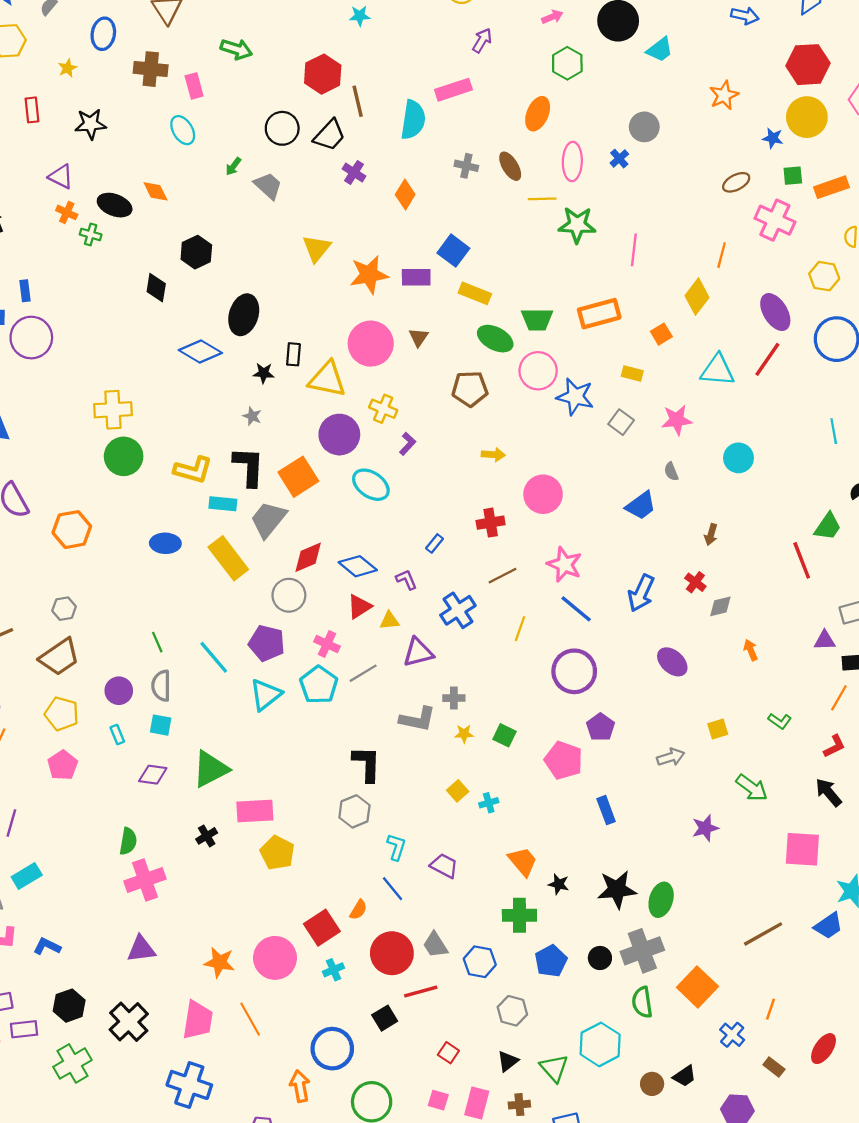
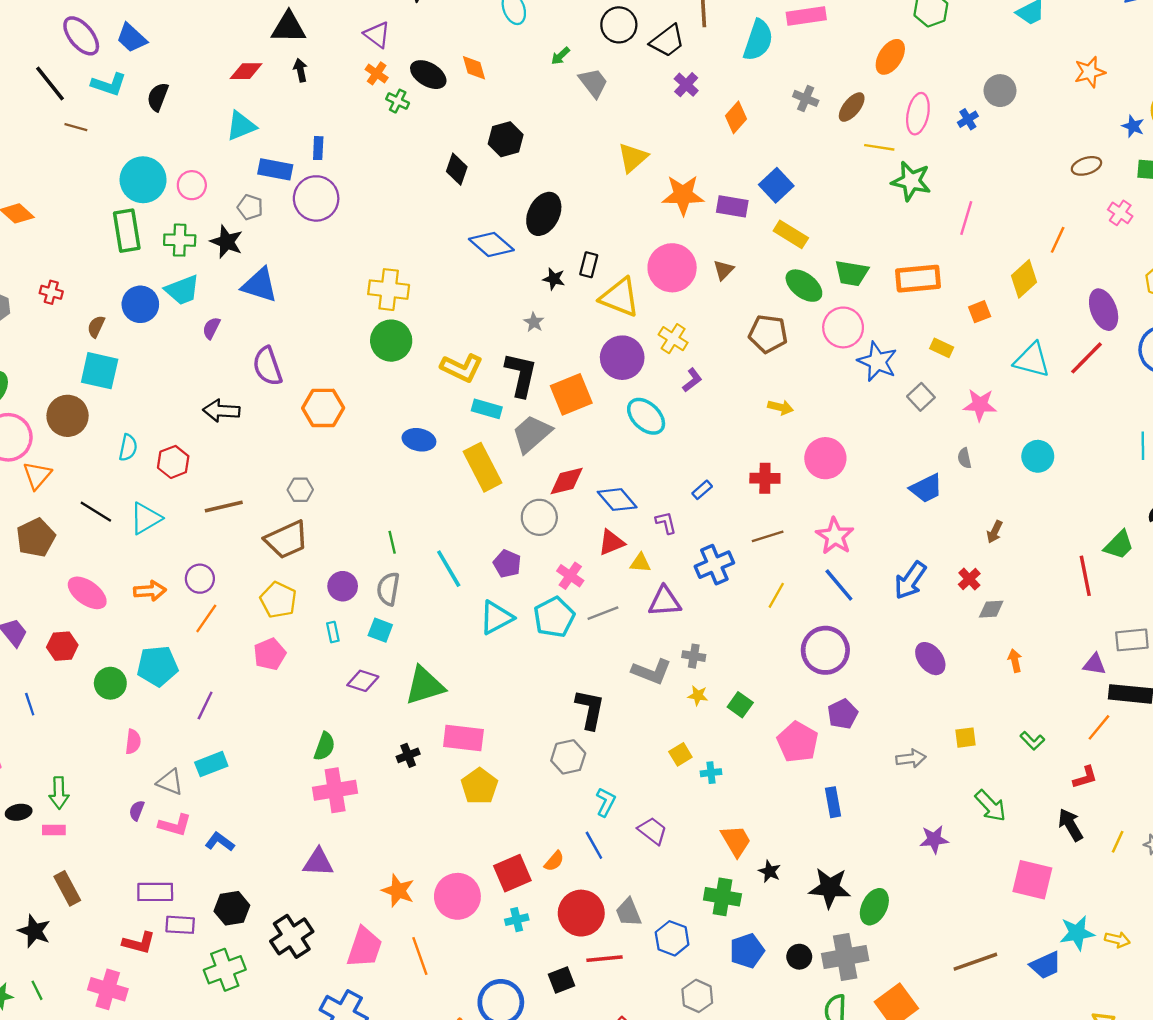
brown ellipse: (510, 166) -> (852, 107), turned 60
pink cross: (775, 220) -> (1120, 213), size x0.6
purple pentagon: (267, 643) -> (507, 564), size x0.7

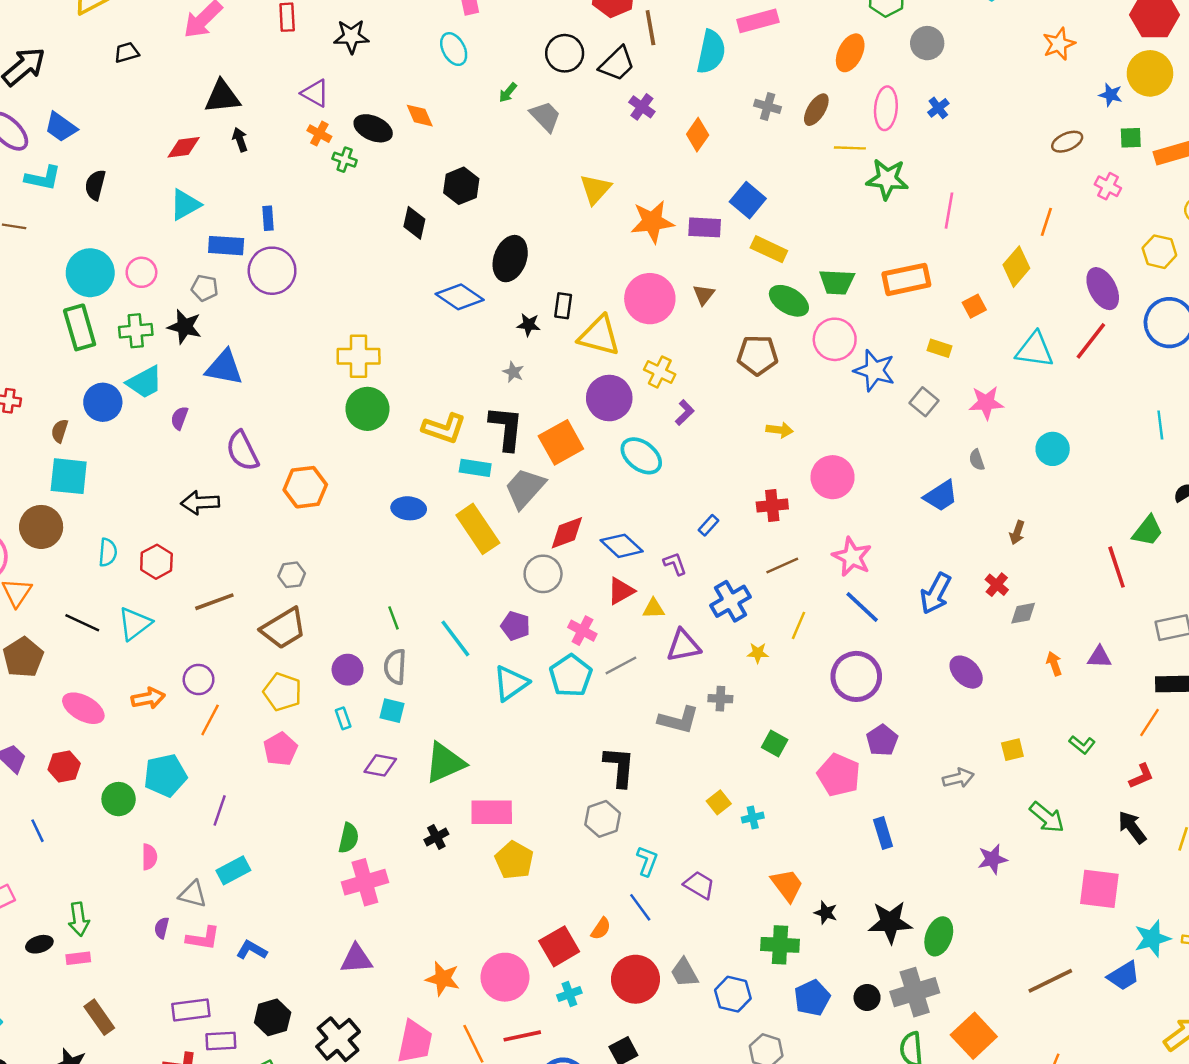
gray circle: (1000, 91) -> (927, 43), moved
purple triangle: (1094, 664) -> (1099, 657), moved
yellow star: (698, 696) -> (758, 653), moved
red line: (605, 959) -> (522, 1036), moved

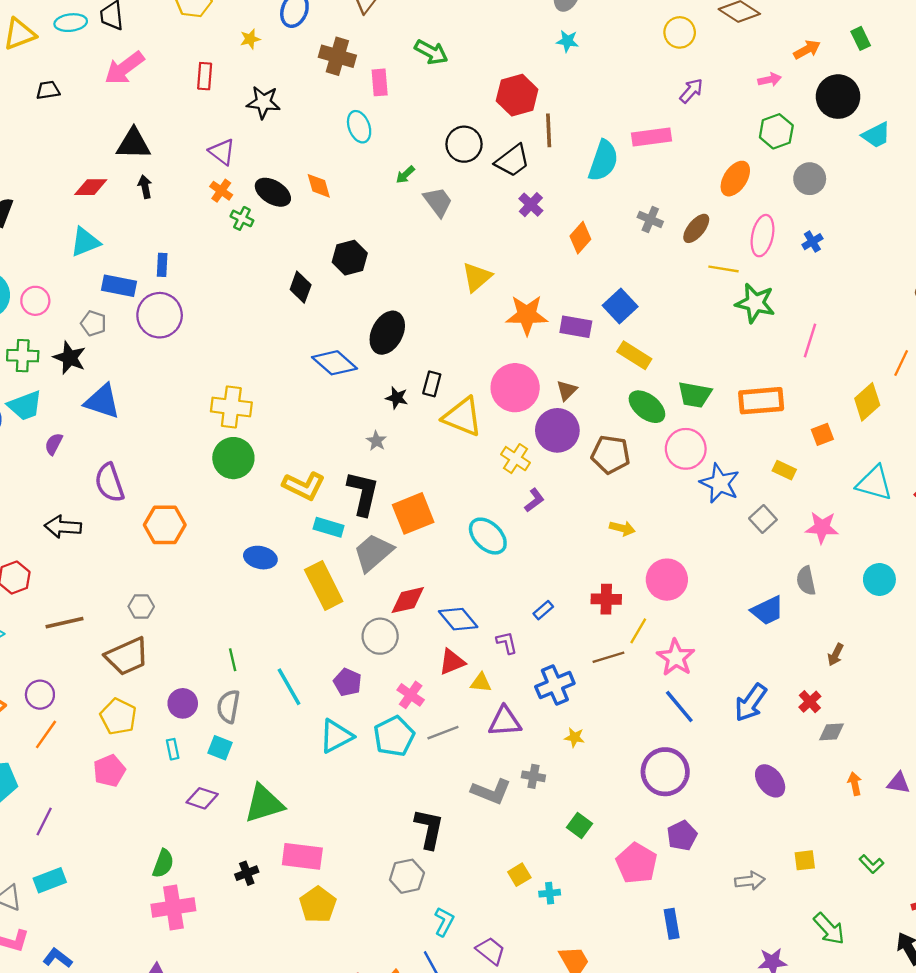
purple circle: (609, 398) -> (557, 430), moved
gray semicircle: (977, 460) -> (806, 581), size x1.4
yellow line: (798, 625) -> (638, 631), moved

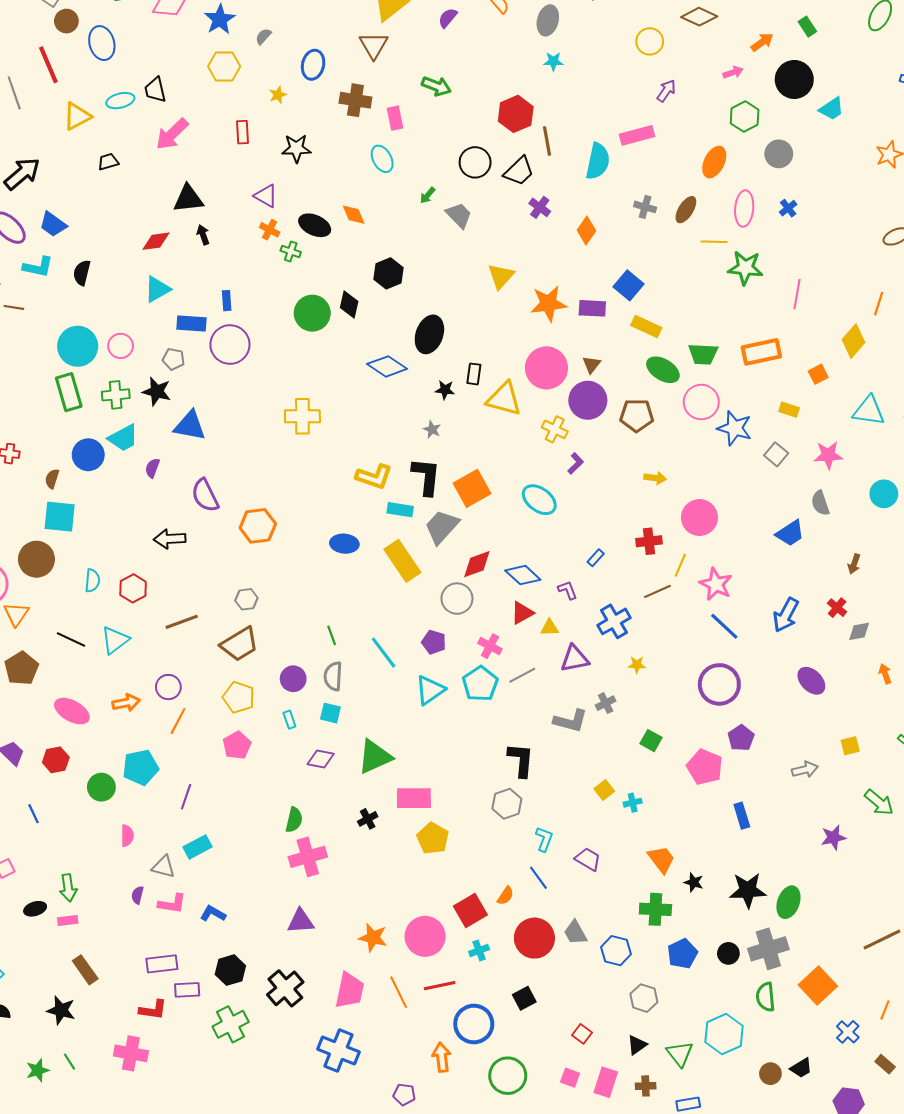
green circle: (233, 458) -> (312, 313), moved
gray cross: (533, 776) -> (606, 703), turned -30

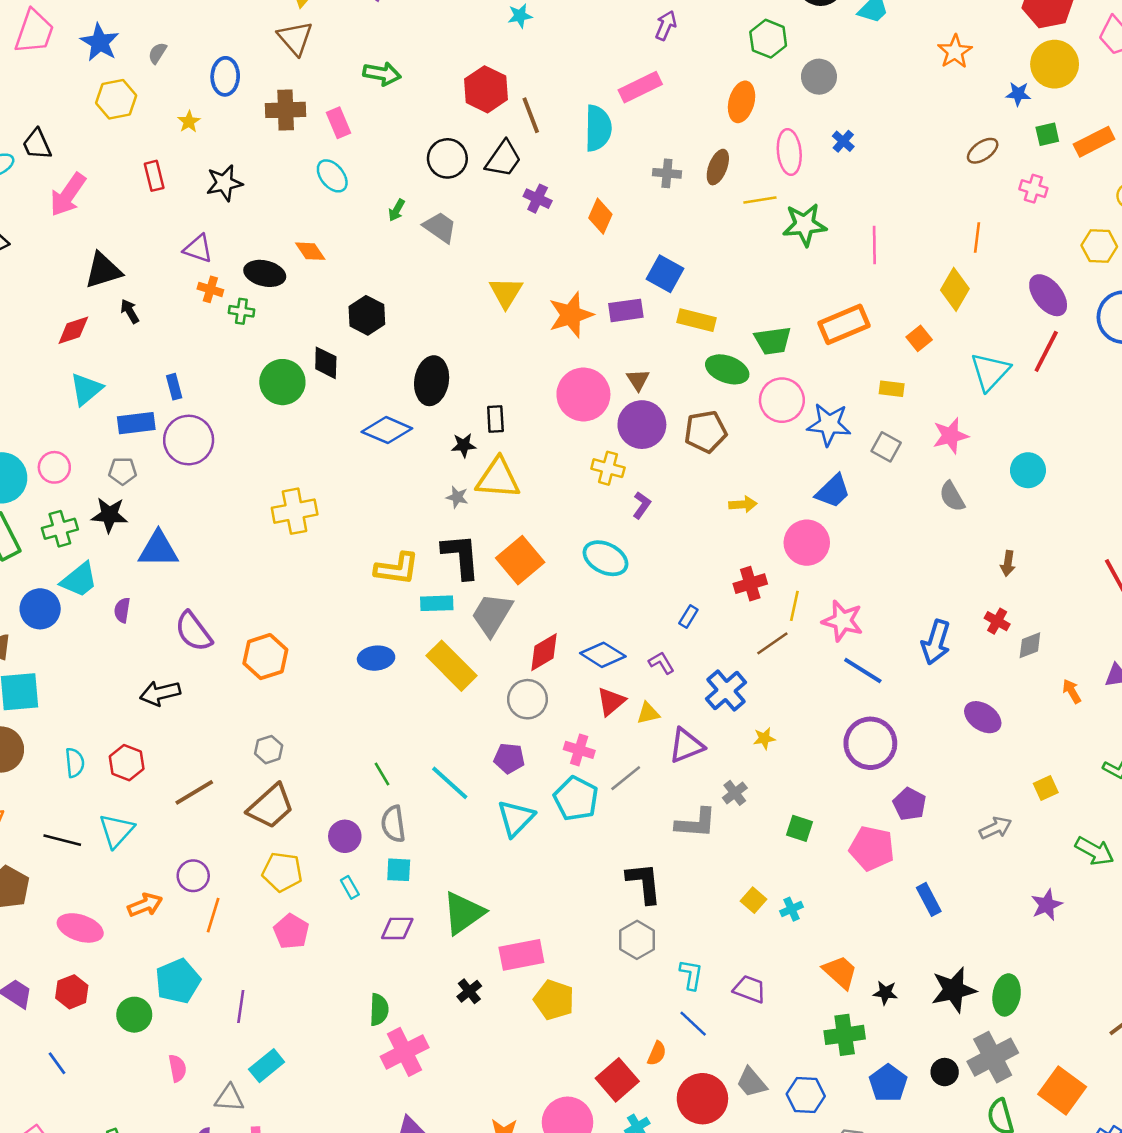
yellow triangle: (504, 399) -> (498, 478), moved
cyan triangle: (869, 411) -> (990, 372), turned -44
blue trapezoid: (790, 533) -> (833, 491), moved

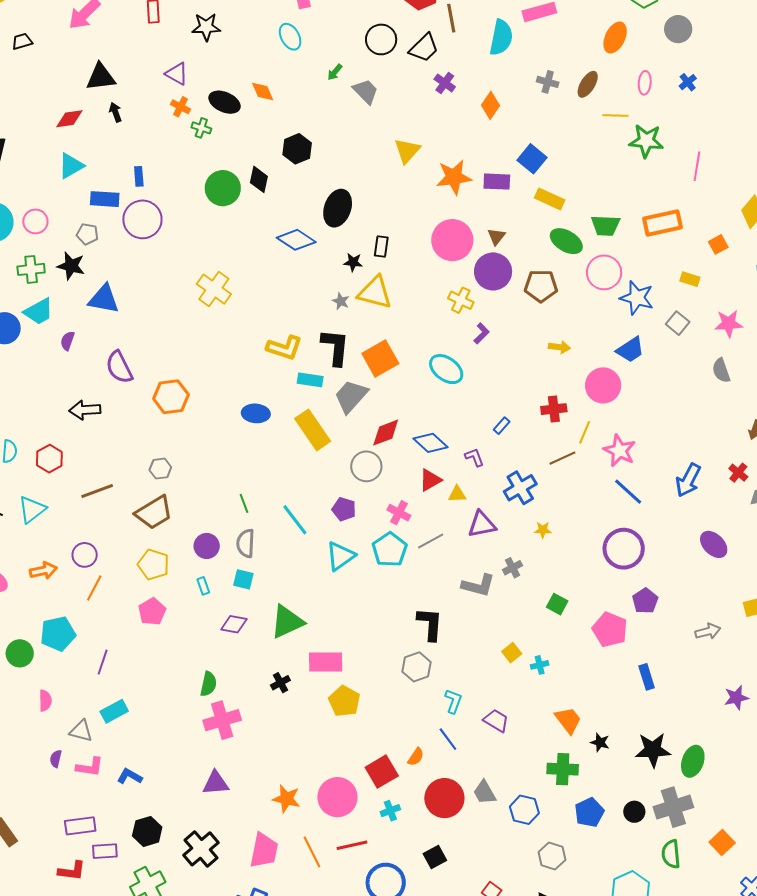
pink ellipse: (789, 152) -> (645, 83), size x0.7
yellow cross: (295, 511) -> (214, 289), turned 36
orange square: (1062, 1090) -> (722, 843), size x0.7

